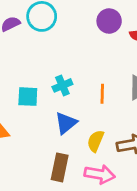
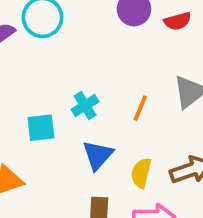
orange line: (102, 94) -> (140, 108), turned 30

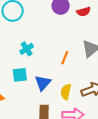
cyan cross: (85, 106) -> (27, 49), moved
cyan square: (41, 128) -> (20, 75), moved

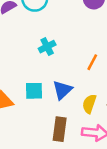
cyan square: (20, 75) -> (34, 91), moved

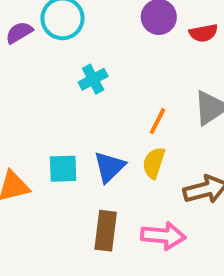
cyan cross: (47, 47) -> (93, 79), moved
yellow semicircle: (89, 104) -> (154, 163), moved

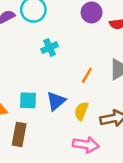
yellow semicircle: (154, 163) -> (81, 111), moved
brown rectangle: (106, 231) -> (19, 134), moved

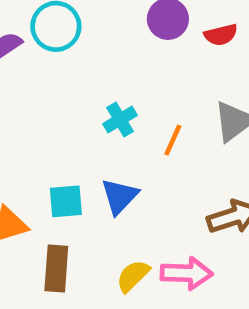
cyan cross: (50, 48) -> (120, 120), moved
yellow semicircle: (81, 111) -> (133, 276), moved, turned 30

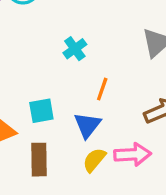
orange line: (173, 140) -> (102, 89), moved
blue triangle: (119, 196) -> (87, 125), moved

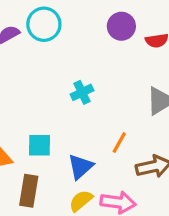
orange line: (102, 89) -> (119, 143), moved

